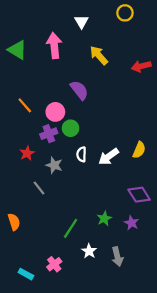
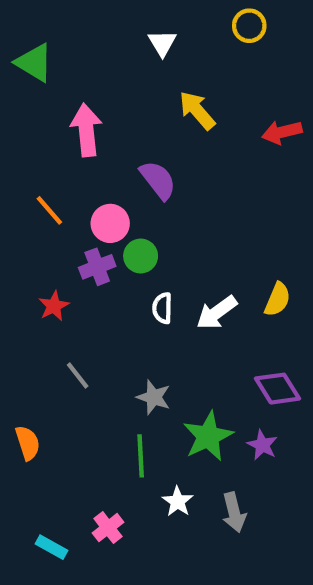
pink arrow: (54, 46) -> (86, 130), moved
green triangle: (17, 50) -> (34, 63), moved
gray star: (54, 165) -> (154, 397), moved
green star: (104, 219) -> (208, 436), size x1.6
green line: (71, 228) -> (141, 456), turned -36

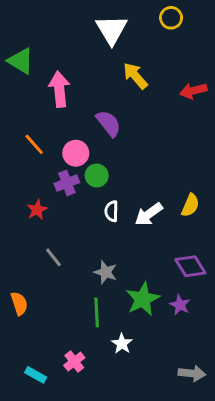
white triangle: (162, 43) -> (112, 30), size x1.6
green triangle: (34, 63) -> (21, 61), moved
gray arrow: (234, 512) -> (192, 373), moved, turned -70

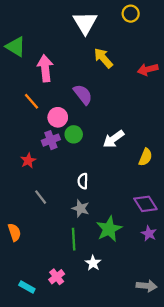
orange line: (34, 144) -> (32, 101), moved
white semicircle: (112, 211) -> (83, 181), moved
white arrow: (149, 214) -> (114, 139), moved
purple star: (180, 305) -> (149, 233), moved

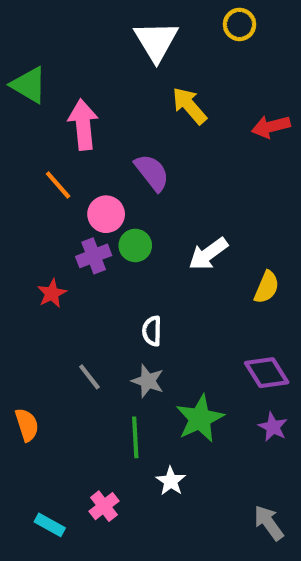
gray line: (41, 197) -> (89, 377), moved
gray arrow: (147, 286) -> (269, 523), turned -132

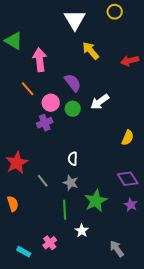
green circle: (135, 245) -> (73, 109), moved
white arrow: (208, 254) -> (100, 102), moved
red star: (52, 293) -> (17, 163), moved, size x1.6
gray arrow: (269, 523) -> (117, 249), moved

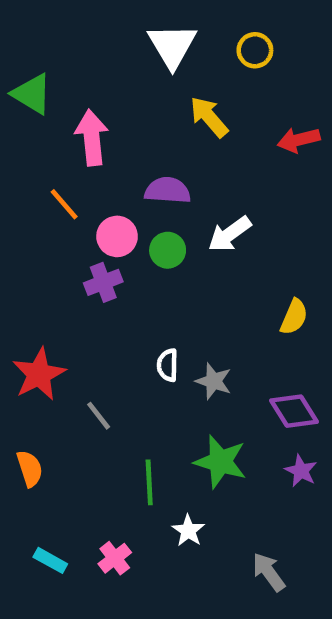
yellow circle: (115, 12) -> (255, 50), moved
purple semicircle: (73, 83) -> (168, 190), turned -48
gray star: (71, 183) -> (214, 381), moved
green star: (96, 201) -> (220, 462), turned -30
cyan rectangle: (24, 252) -> (50, 560), moved

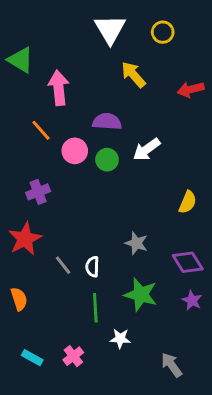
purple cross: (103, 282) -> (38, 192), moved
white semicircle: (168, 365) -> (92, 267), moved
white star: (188, 531) -> (120, 339), turned -30

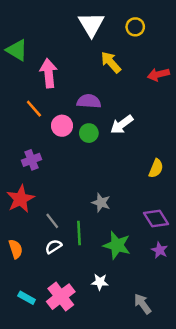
gray star: (136, 243) -> (101, 203), moved
white semicircle: (92, 267) -> (53, 247), moved, turned 56
green line: (95, 308) -> (79, 233), moved
pink cross: (73, 356) -> (61, 297), size x1.6

